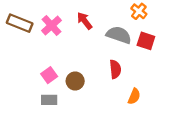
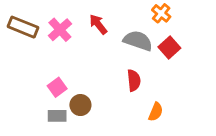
red square: (146, 41) -> (169, 48), turned 30
brown circle: (75, 81) -> (80, 105), moved

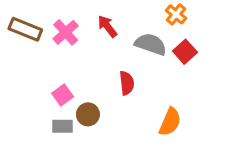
red semicircle: (134, 80) -> (127, 83), moved
orange semicircle: (156, 112) -> (170, 122), size x1.4

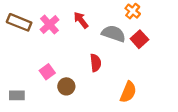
gray rectangle: (63, 126) -> (17, 95), moved

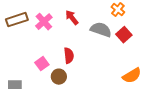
brown rectangle: (19, 22) -> (17, 20), turned -40
red semicircle: (96, 63) -> (69, 56), moved
orange semicircle: (128, 92) -> (132, 76), moved, turned 36

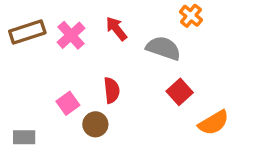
red square: (124, 35) -> (180, 92), moved

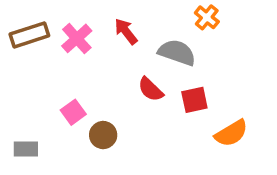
red semicircle: (112, 90) -> (151, 89), moved, turned 140
red square: (180, 92) -> (194, 100), turned 30

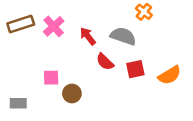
red arrow: (126, 31) -> (88, 36), moved
pink square: (73, 112) -> (51, 78), turned 35
orange semicircle: (231, 133) -> (170, 75), moved

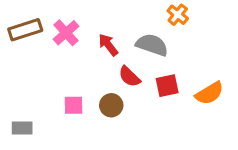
pink square: (51, 78) -> (73, 105), moved
brown circle: (72, 94) -> (111, 105), moved

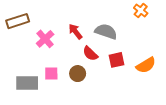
orange cross: (178, 15) -> (141, 11), moved
pink cross: (66, 33) -> (45, 39), moved
gray rectangle: (22, 128) -> (27, 83), moved, size x1.5

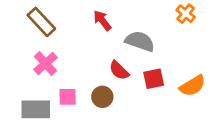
brown rectangle: (18, 21) -> (41, 22), moved, turned 65
red arrow: (75, 32) -> (102, 21), moved
pink cross: (45, 39) -> (46, 64), moved

